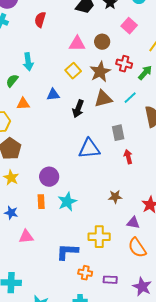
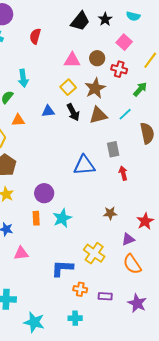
red cross: (124, 64) -> (119, 69), moved
black arrow: (78, 109) -> (73, 112), moved, turned -48
purple triangle: (133, 223) -> (128, 239), turned -32
yellow cross: (99, 237) -> (94, 253), turned 35

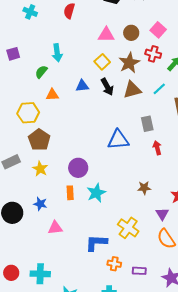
pink square: (124, 42) -> (158, 30), moved
red cross: (119, 69) -> (153, 54), moved
purple triangle: (128, 239) -> (162, 214), turned -40

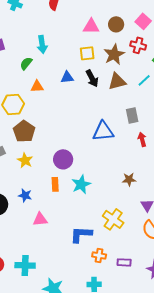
yellow square: (102, 62) -> (87, 53), turned 35

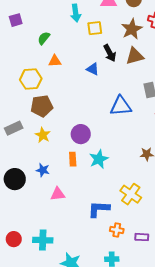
cyan arrow: (42, 44) -> (76, 13), moved
yellow square: (87, 53) -> (95, 28), moved
blue triangle: (67, 77) -> (93, 69), moved, turned 32
brown pentagon: (24, 131) -> (42, 106), turned 30

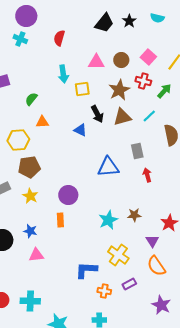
cyan star: (99, 159) -> (108, 220), moved
pink triangle: (58, 194) -> (36, 255), moved
purple rectangle: (142, 237) -> (129, 284), moved, turned -32

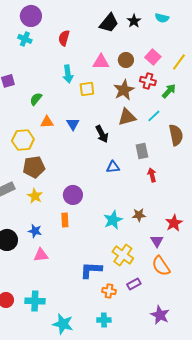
black arrow: (97, 114) -> (102, 134), moved
blue triangle: (80, 130) -> (73, 124), moved, turned 32
blue triangle: (108, 167) -> (113, 167), size x0.6
purple star: (161, 305) -> (160, 315), moved

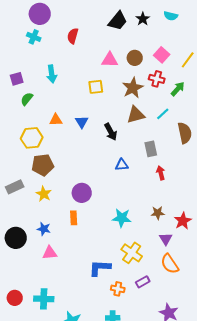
cyan arrow: (68, 74) -> (52, 74), moved
green semicircle: (36, 99) -> (27, 99), moved
brown star: (139, 215) -> (158, 213), moved
cyan star: (113, 220) -> (122, 218), turned 30

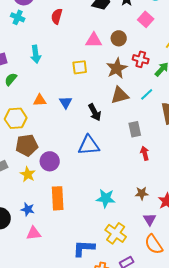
pink square: (162, 55) -> (146, 19), moved
blue triangle: (122, 165) -> (89, 145), moved, size x1.6
purple circle: (82, 193) -> (50, 161), moved
orange rectangle: (74, 218) -> (58, 198), size x1.6

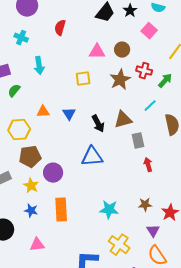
cyan cross: (18, 17) -> (21, 38), moved
brown triangle: (120, 95) -> (123, 120), moved
blue star: (28, 209) -> (31, 211), moved

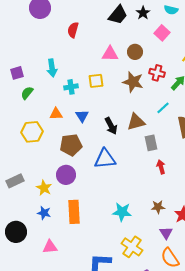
cyan cross: (21, 38) -> (71, 87), moved, turned -32
brown star: (120, 80) -> (133, 82), turned -30
brown pentagon: (30, 157) -> (71, 145), moved

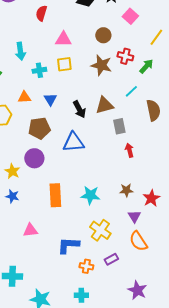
pink triangle: (110, 54) -> (63, 39), moved
orange rectangle: (74, 212) -> (55, 195), moved
pink triangle: (50, 247) -> (30, 230), moved

